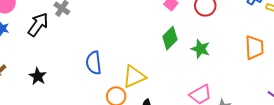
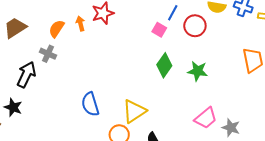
black star: (38, 76) -> (13, 107), moved

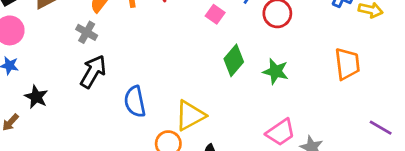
pink square: (159, 30) -> (215, 14), moved
black arrow: (26, 75) -> (93, 72), moved

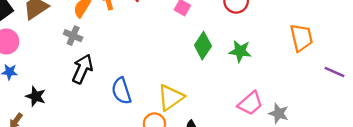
purple line: (381, 128) -> (335, 72), moved

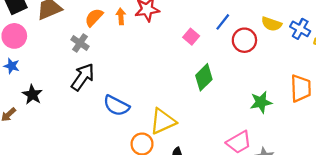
green star: (240, 51) -> (261, 102), moved, turned -30
blue semicircle: (121, 91) -> (116, 106), turned -56

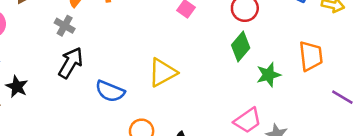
green diamond: (204, 77) -> (241, 46), moved
yellow triangle: (163, 121) -> (163, 73), moved

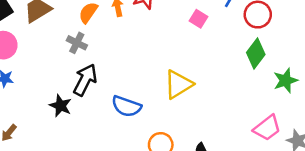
black star: (17, 87) -> (61, 106), moved

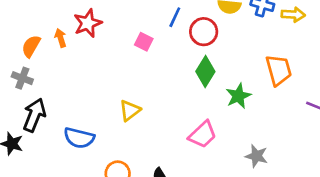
yellow triangle: (178, 84) -> (130, 110), size x0.7
pink trapezoid: (267, 128) -> (203, 135), moved

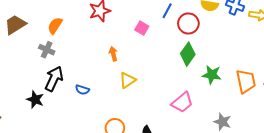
orange arrow: (60, 38) -> (113, 54), moved
orange trapezoid: (279, 70) -> (246, 81), moved
green star: (238, 96) -> (212, 75), turned 30
blue semicircle: (79, 138) -> (82, 90), moved, size x0.6

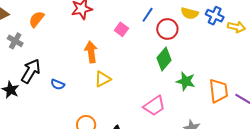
gray cross: (47, 50) -> (15, 41), moved
orange arrow: (113, 54) -> (91, 52), size x1.5

